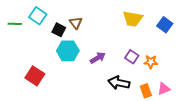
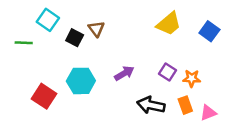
yellow trapezoid: (133, 19) -> (169, 24), turned -50
green line: (15, 24) -> (24, 43), moved
cyan hexagon: (68, 51) -> (81, 81), moved
orange rectangle: (146, 91) -> (185, 105), moved

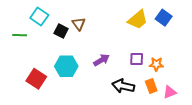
blue square: (209, 31) -> (164, 18), moved
purple square: (167, 72) -> (137, 59), turned -32

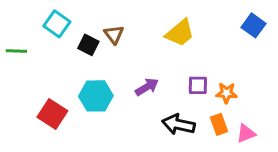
blue square: (164, 18) -> (253, 25), moved
yellow trapezoid: (138, 20) -> (180, 33), moved
green line: (20, 35) -> (16, 51), moved

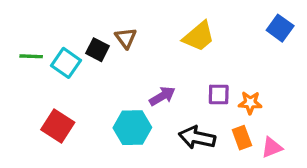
cyan square: (57, 24) -> (66, 63), moved
green line: (16, 51) -> (31, 56), moved
cyan hexagon: (96, 96) -> (132, 128), moved

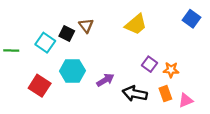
green line: (31, 56) -> (11, 51), moved
purple square: (219, 94) -> (150, 64), turned 35
purple arrow: (162, 96) -> (105, 80), moved
cyan hexagon: (132, 128) -> (72, 71), moved

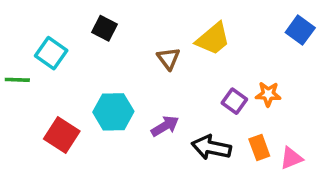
brown triangle: (86, 26) -> (169, 58), moved
black square: (67, 34) -> (104, 28), moved
cyan square: (45, 43) -> (51, 53), moved
orange star: (171, 70) -> (268, 94), moved

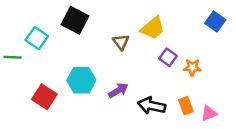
black square: (104, 28) -> (75, 20), size x1.5
purple square: (234, 101) -> (168, 57), moved

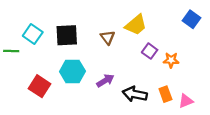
black square: (75, 20) -> (67, 35), moved, turned -30

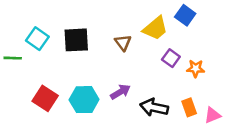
blue square: (192, 19) -> (185, 15), moved
cyan hexagon: (72, 71) -> (84, 100), moved

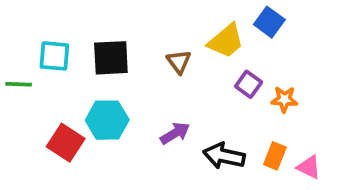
cyan square: (37, 39) -> (54, 56), turned -30
cyan hexagon: (84, 100) -> (107, 120), moved
orange rectangle: (189, 107) -> (275, 156), turned 42
pink triangle: (212, 115) -> (309, 167), turned 48

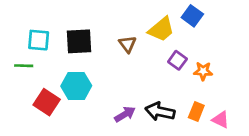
green line: (19, 84) -> (24, 66), moved
purple arrow: (175, 133) -> (125, 114), moved

